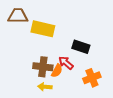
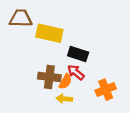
black rectangle: (81, 47) -> (78, 54), moved
yellow arrow: (45, 87) -> (64, 99), moved

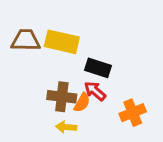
brown trapezoid: (21, 18) -> (26, 40), moved
yellow arrow: (64, 99) -> (66, 127), moved

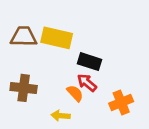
brown cross: (62, 97) -> (24, 88), moved
orange semicircle: (82, 103) -> (75, 93), turned -72

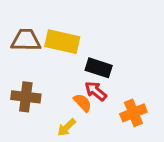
yellow arrow: (61, 116) -> (67, 127), turned -48

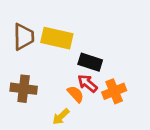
brown trapezoid: (26, 40) -> (24, 37), turned 88
orange cross: (133, 113) -> (114, 91), moved

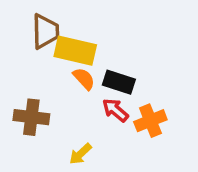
brown trapezoid: (24, 37) -> (45, 31), moved
orange semicircle: (76, 94) -> (84, 79), moved

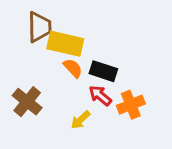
brown cross: (31, 117) -> (27, 102), turned 32
yellow arrow: (80, 154) -> (80, 120), moved

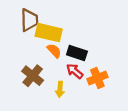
brown cross: (27, 102) -> (33, 76), moved
yellow arrow: (80, 120) -> (60, 89), turned -42

